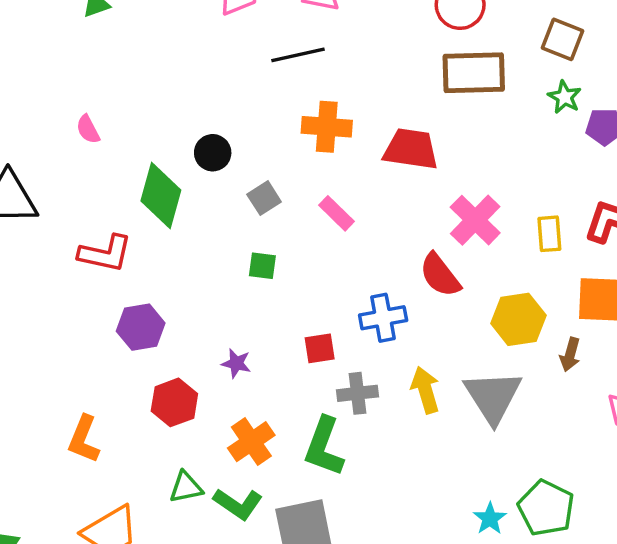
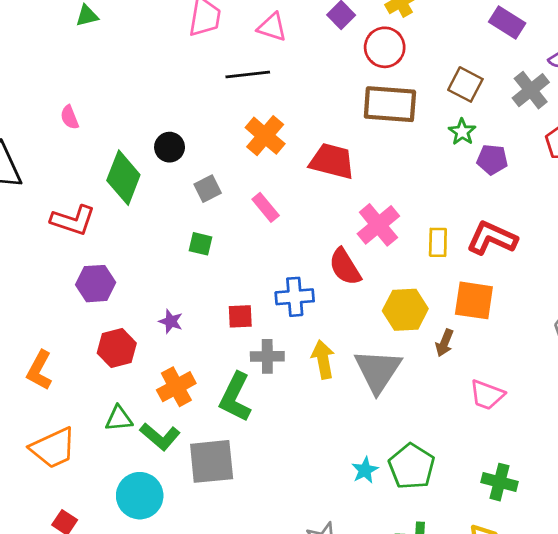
orange cross: (327, 127) -> (265, 136), turned 30

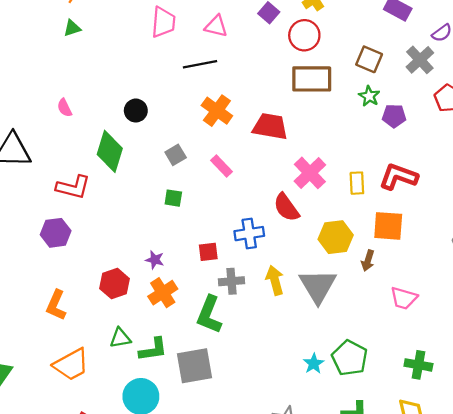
black circle: (170, 147) -> (136, 111), moved
purple hexagon: (96, 284) -> (56, 233), moved
orange cross: (176, 387) -> (163, 293), moved
green L-shape: (160, 437) -> (153, 349), turned -44

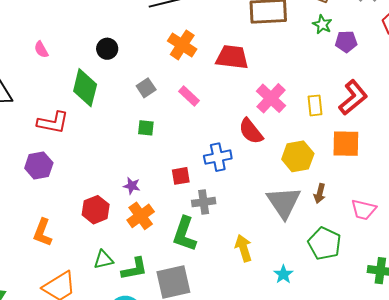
red L-shape: (398, 177) -> (353, 98), turned 123
brown arrow: (368, 261) -> (320, 193), moved
yellow arrow: (275, 280) -> (243, 248), moved
green pentagon: (350, 358) -> (325, 243), moved

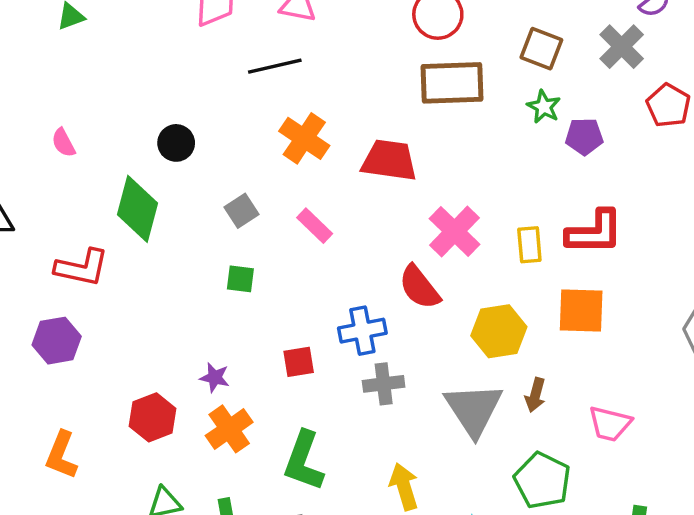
red L-shape: (353, 98) -> (595, 232), turned 39
gray cross: (204, 202) -> (384, 384), moved

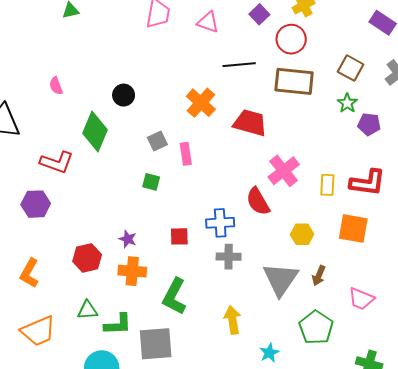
black line: (275, 66) -> (239, 65), moved
pink rectangle: (315, 226) -> (186, 154), moved, turned 30
yellow hexagon: (499, 331) -> (302, 234), size x0.7
orange cross: (229, 429) -> (132, 271), turned 32

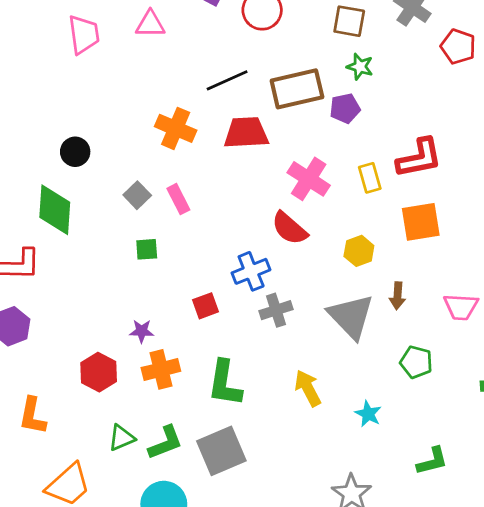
black line: (239, 65) -> (227, 80), moved
brown rectangle: (294, 81) -> (297, 89), moved
purple pentagon: (369, 124) -> (345, 108), moved
green pentagon: (316, 327) -> (416, 362), size x0.7

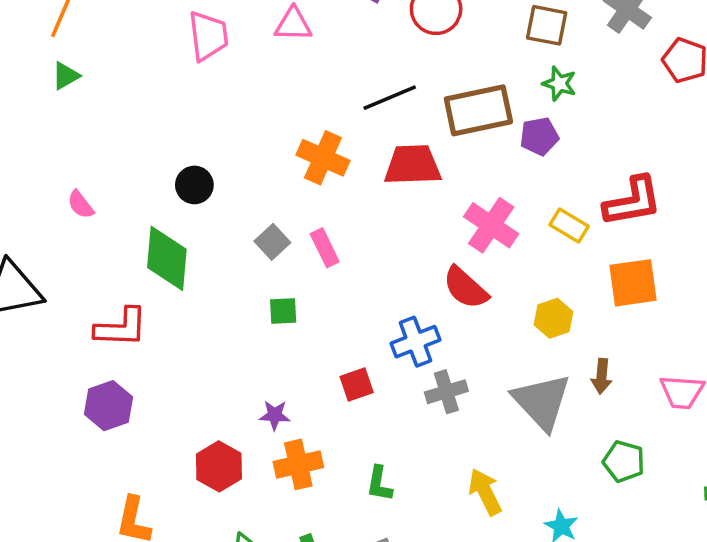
yellow rectangle: (370, 178) -> (569, 225), turned -44
green L-shape: (225, 383) -> (379, 484), size x0.6

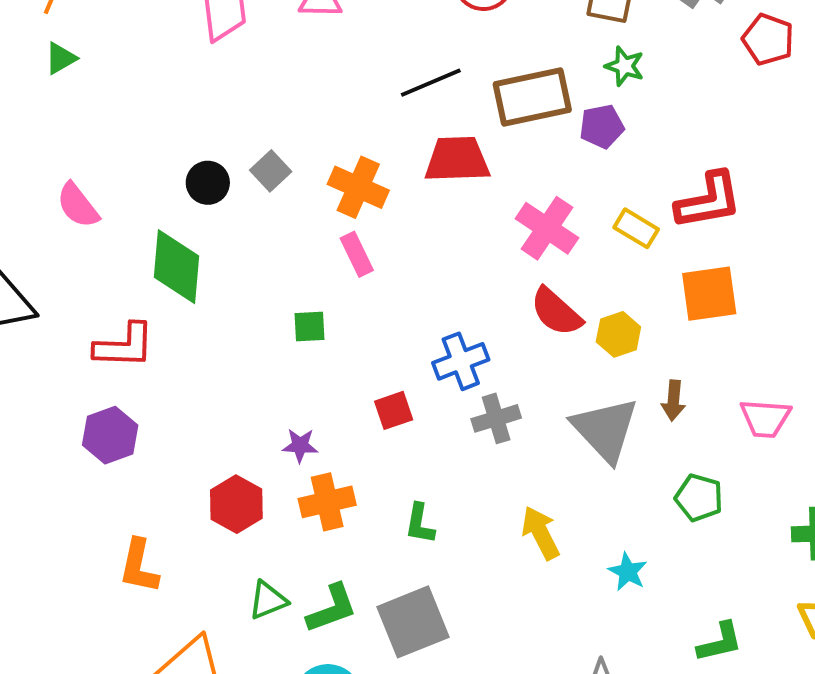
orange cross: (323, 158) -> (358, 187), moved
pink semicircle: (81, 205) -> (78, 205), size x1.4
gray square: (272, 242) -> (271, 171), moved
red semicircle: (466, 288) -> (556, 312), moved

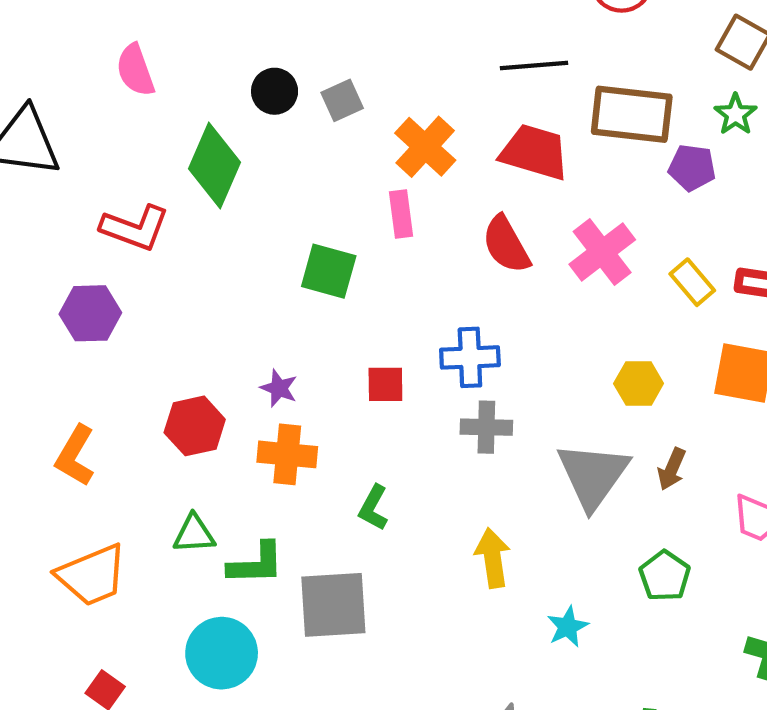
red semicircle: (556, 312) -> (506, 245), moved
green square: (310, 327) -> (329, 271), size x1.5

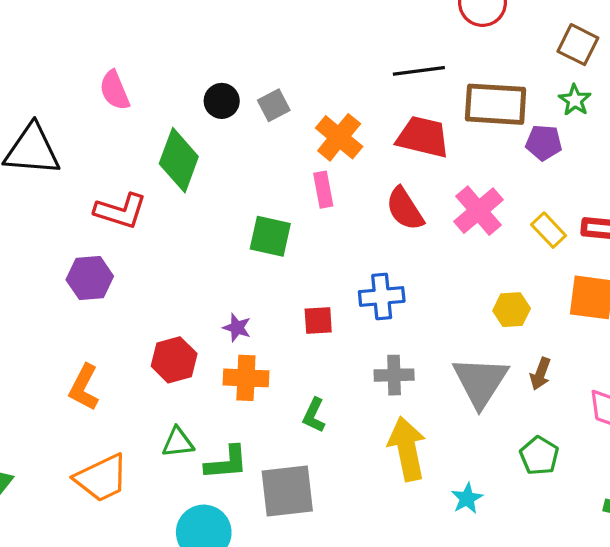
gray cross: (486, 427) -> (394, 375), moved
yellow arrow: (493, 558) -> (407, 449), size x1.4

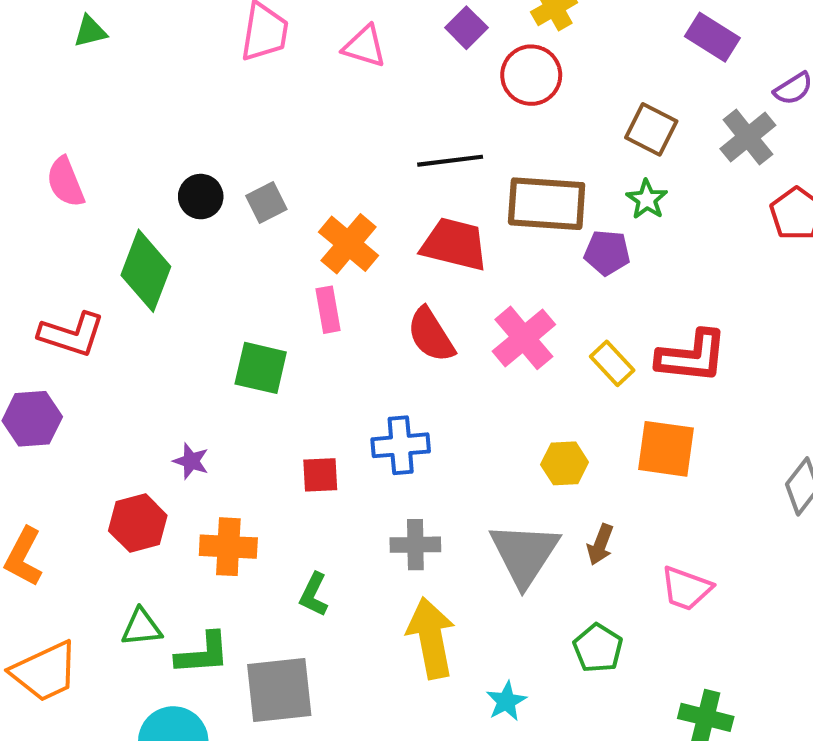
purple star: (237, 328) -> (191, 461), moved

